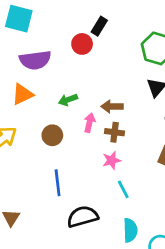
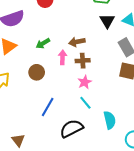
blue line: (58, 183) -> (48, 107), turned 48
cyan line: (123, 189) -> (85, 103), moved
cyan semicircle: (130, 230) -> (110, 120), moved

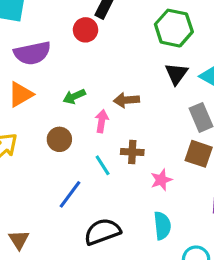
brown cross: (83, 61) -> (132, 152), moved
pink star: (85, 82) -> (161, 180), moved
cyan line: (85, 103) -> (103, 165), moved

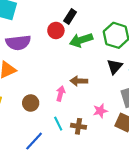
green arrow: (74, 96) -> (81, 40), moved, size x1.5
brown cross: (132, 152) -> (78, 126), moved
pink star: (161, 180) -> (100, 111), moved

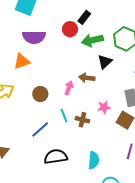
black triangle: (115, 67) -> (105, 62), moved

